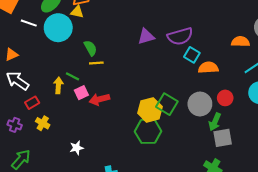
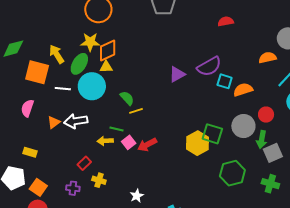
white arrow: (17, 81) -> (76, 121), moved, turned -30
yellow arrow: (58, 85) -> (105, 141), turned -84
green hexagon: (148, 131) -> (232, 173), moved

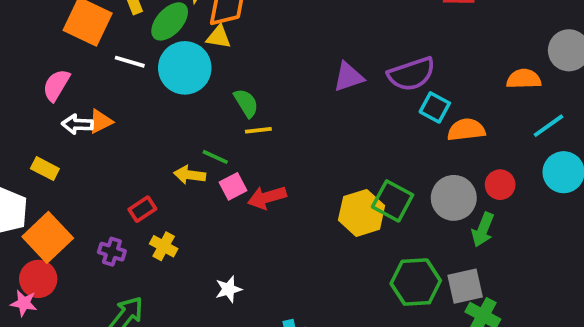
white arrow: (76, 121) -> (77, 124), moved, size x0.7
gray square: (273, 153) -> (465, 286), moved
orange square: (38, 187) -> (48, 237), size x1.4

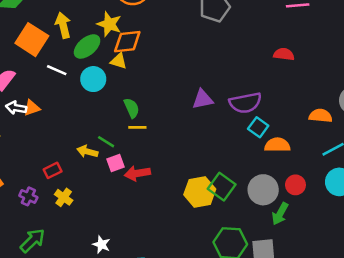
cyan circle: (185, 68) -> (93, 79), size x0.7
white star: (229, 289) -> (101, 245), moved, turned 30

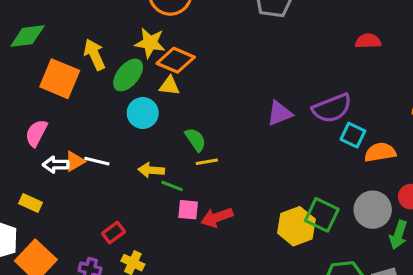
orange diamond: (127, 42) -> (176, 60), turned 40
white line: (57, 70) -> (97, 161), moved
yellow arrow: (87, 152) -> (151, 170), moved
pink square: (115, 163) -> (188, 210), turned 36

